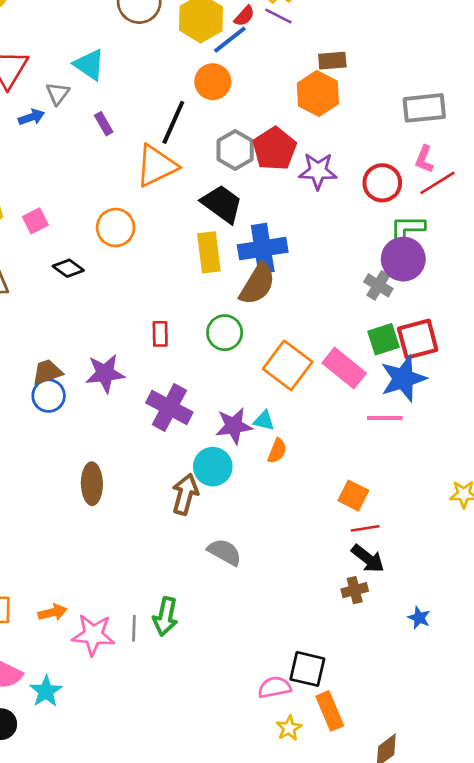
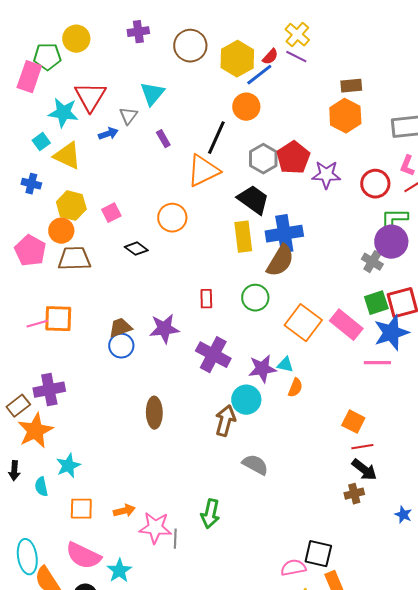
brown rectangle: (332, 61) -> (351, 86), moved
cyan triangle: (89, 65) -> (152, 94), turned 36
orange hexagon: (318, 94) -> (345, 116), moved
gray line: (134, 628) -> (175, 539), moved

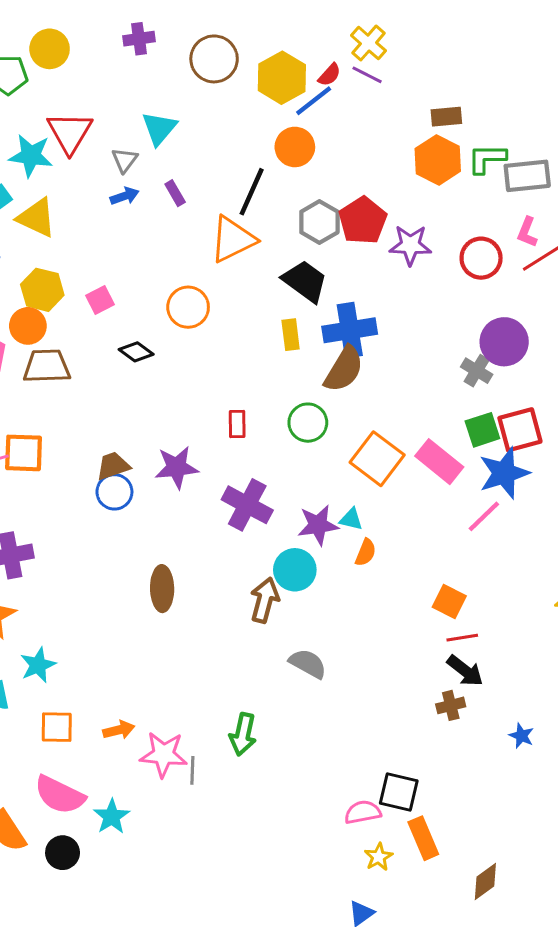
blue arrow: (108, 134) -> (125, 196), moved
green L-shape: (394, 219) -> (487, 159), moved
yellow rectangle: (243, 237) -> (291, 335), size x0.7
pink line: (377, 363) -> (484, 516), turned -44

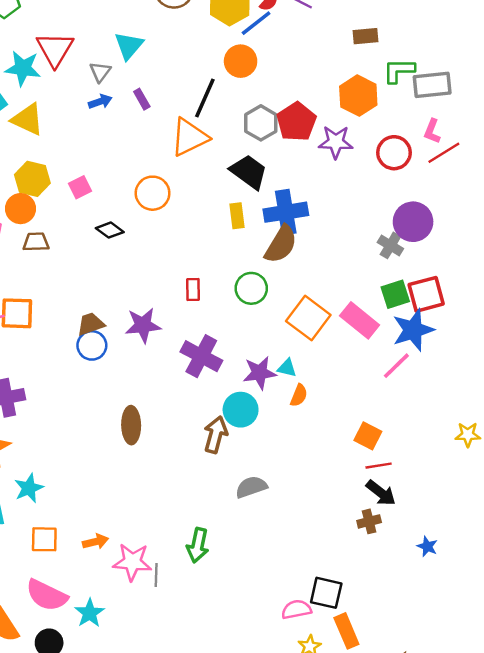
orange hexagon: (438, 160) -> (358, 96), moved
brown trapezoid: (47, 366) -> (36, 242), size x0.7
gray semicircle: (308, 664) -> (251, 487), turned -48

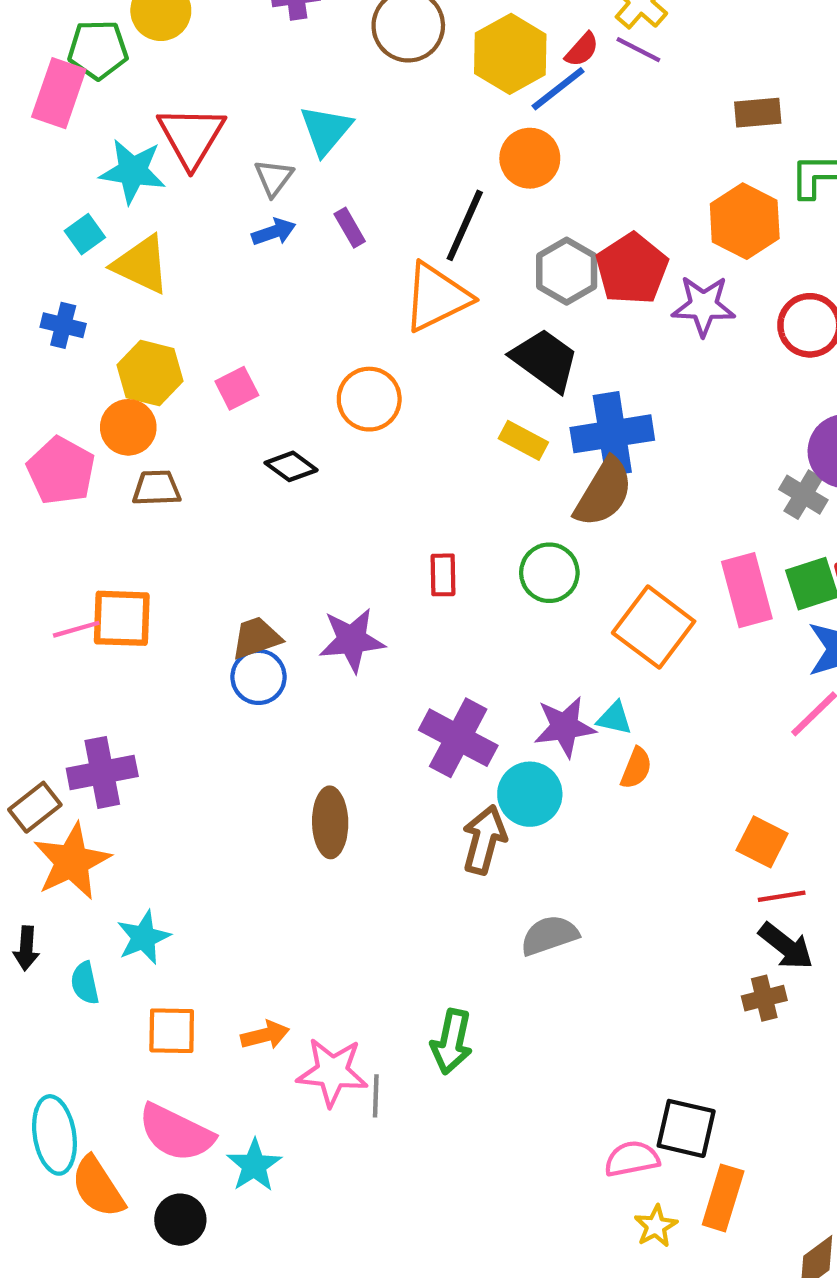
yellow rectangle: (237, 216) -> (523, 440), turned -55
pink rectangle: (360, 320) -> (747, 590), moved, turned 36
purple cross: (201, 356) -> (458, 738), moved
orange rectangle: (346, 631) -> (723, 1198), turned 40

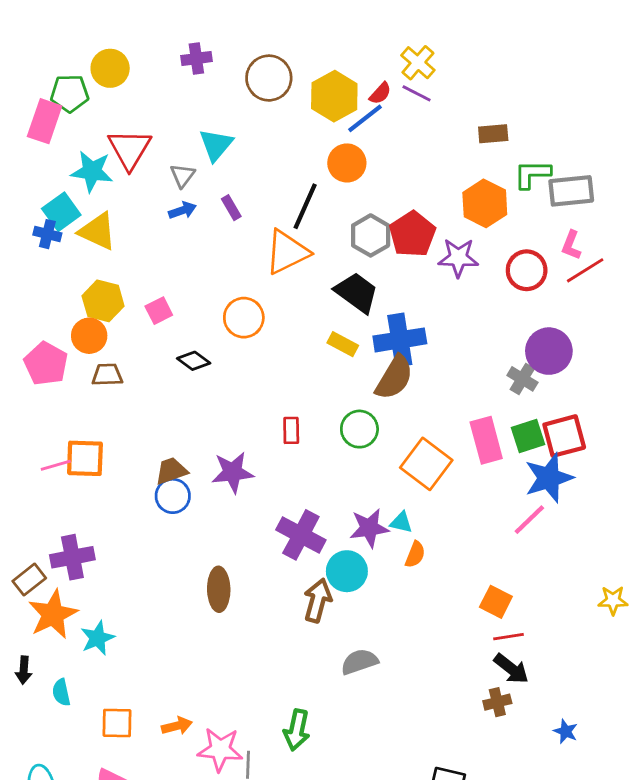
cyan square: (85, 234) -> (61, 212), size x1.5
blue cross: (63, 325) -> (47, 234), moved
cyan star: (143, 937) -> (98, 638), moved

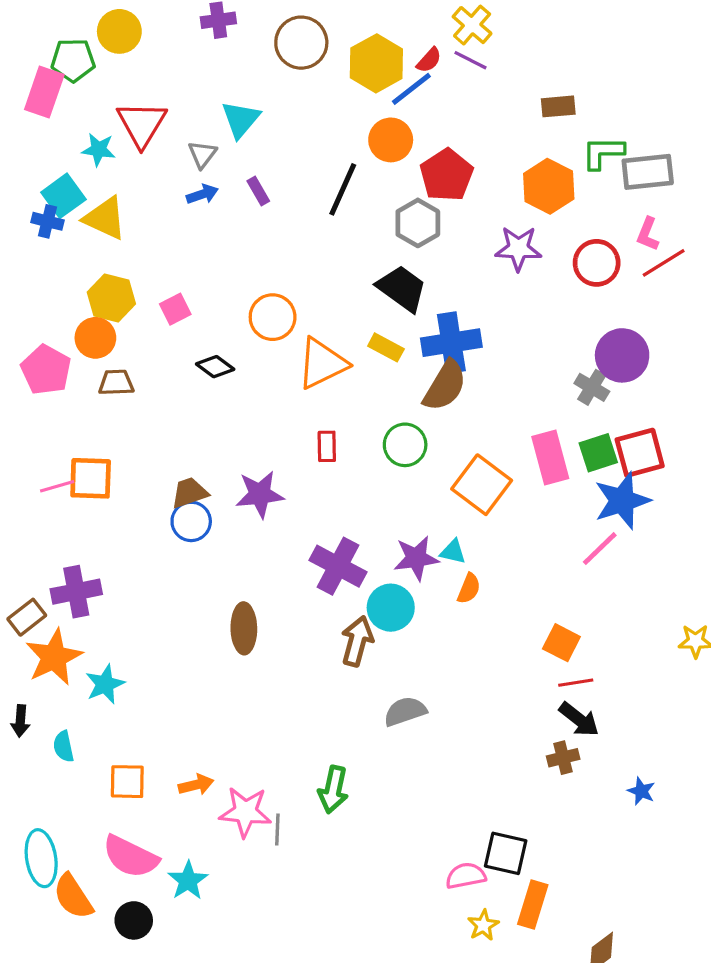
cyan star: (92, 171) -> (99, 150), size x0.7
red pentagon: (412, 234) -> (447, 175), moved
orange triangle: (287, 252) -> (322, 363), moved

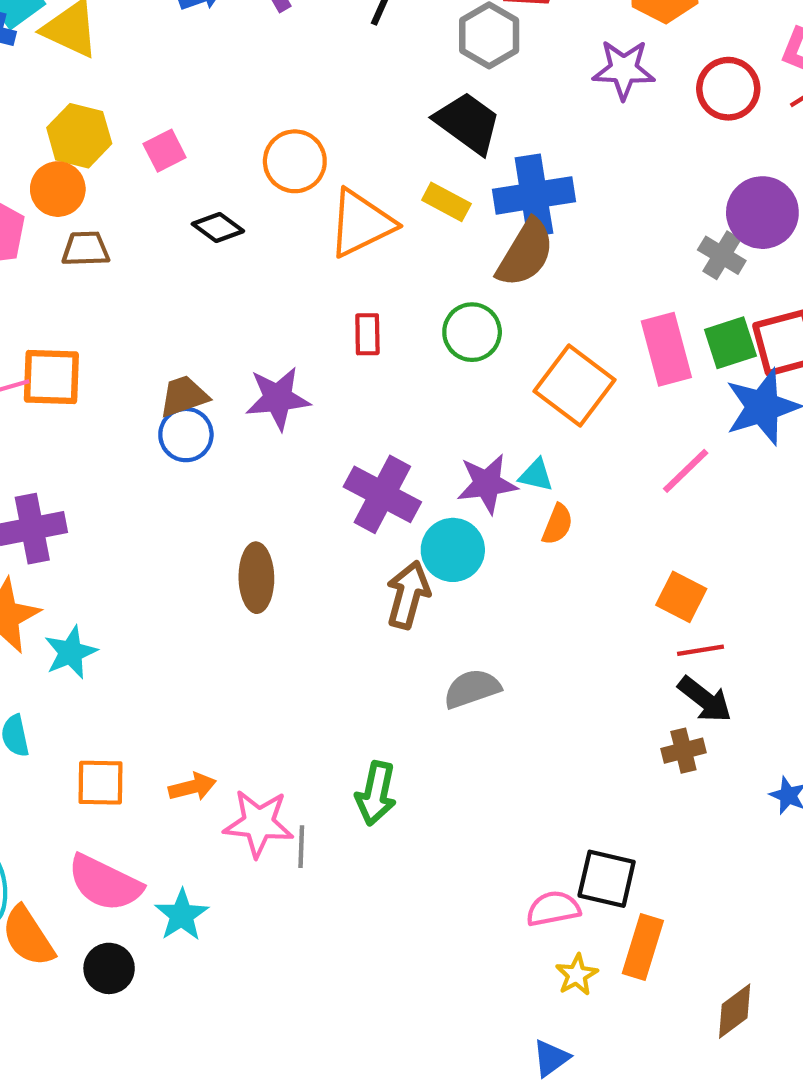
pink line: (600, 549) -> (686, 471), moved

